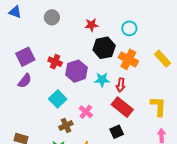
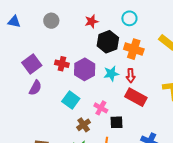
black square: (117, 132) -> (116, 122), moved, turned 32

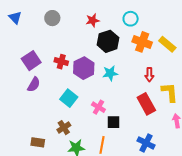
blue triangle: (14, 22) -> (15, 18), turned 32
orange cross: (134, 49) -> (142, 42), moved
red arrow: (131, 76) -> (149, 75), moved
red rectangle: (136, 97) -> (146, 104), moved, turned 30
brown cross: (84, 125) -> (64, 128), moved

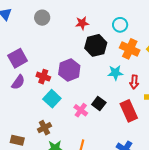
red cross: (61, 62) -> (43, 77), moved
cyan star: (110, 73) -> (115, 73), moved
black square: (114, 122) -> (99, 103), moved, turned 32

